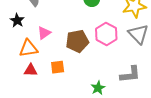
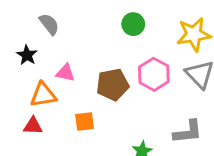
pink triangle: (44, 33) -> (65, 73), turned 48
red triangle: (31, 70) -> (33, 126), moved

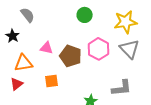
pink triangle: (65, 73) -> (47, 48), moved
brown pentagon: (113, 85) -> (71, 56), turned 30
red triangle: (33, 126) -> (17, 84), turned -40

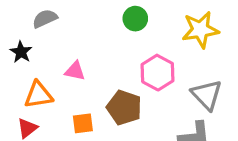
gray semicircle: (28, 15) -> (45, 19), turned -77
gray triangle: (130, 49) -> (207, 95), moved
brown pentagon: (71, 56) -> (124, 108), moved

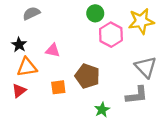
black star: (21, 52) -> (19, 45), moved
pink hexagon: (158, 73) -> (111, 35), moved

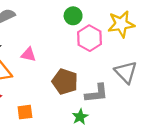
orange square: (58, 87) -> (25, 112), moved
gray L-shape: (137, 95) -> (97, 93), moved

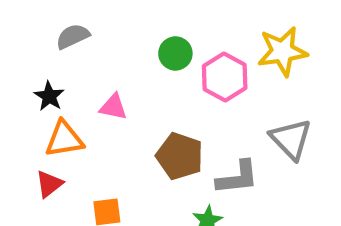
green circle: (73, 16) -> (175, 53), moved

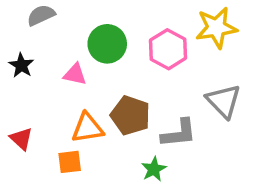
green circle: (175, 53) -> (107, 44), moved, size x1.4
orange triangle: (64, 139) -> (88, 128), moved
red triangle: (49, 184) -> (21, 139), turned -40

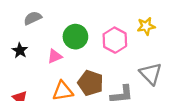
yellow star: (216, 28) -> (146, 26), size x0.7
pink triangle: (75, 74) -> (55, 56), turned -35

